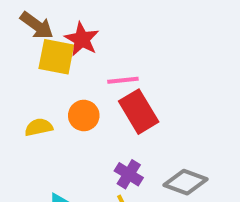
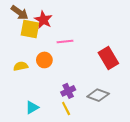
red rectangle: (139, 112) -> (108, 58), moved
purple cross: (129, 174) -> (68, 91), turned 32

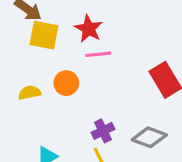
red star: (43, 20) -> (89, 29), moved

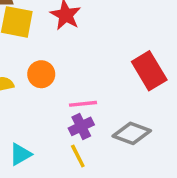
pink line: (98, 54) -> (83, 104), moved

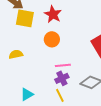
orange circle: (41, 74) -> (52, 39), moved

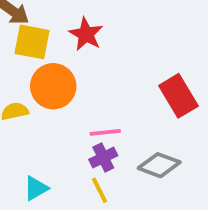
orange circle: (52, 39) -> (53, 86), moved, size x1.5

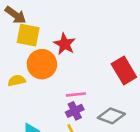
red star: (86, 34) -> (65, 44), moved

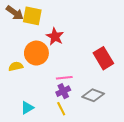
yellow square: (28, 35) -> (32, 16), moved

